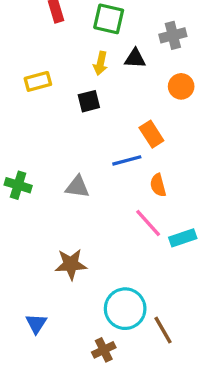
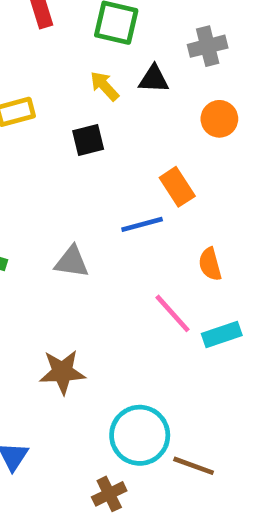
yellow arrow: (100, 63) -> (105, 86), turned 125
orange semicircle: (158, 185) -> (210, 264), moved
brown line: (163, 330) -> (194, 466), turned -40

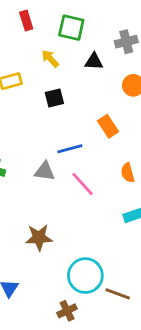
yellow arrow: (105, 86) -> (50, 59), moved
blue line: (142, 224) -> (70, 149), moved
pink line: (172, 313) -> (83, 184), moved

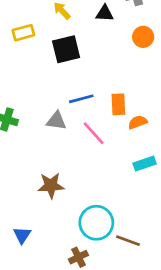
black square: (54, 98) -> (66, 49), size x1.5
orange rectangle: (108, 126) -> (118, 104), moved, turned 30
orange semicircle: (128, 173) -> (138, 122), turned 84

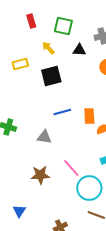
gray triangle: (56, 121) -> (44, 137), moved
pink line: (94, 133) -> (71, 168), moved
cyan circle: (96, 223) -> (89, 188), moved

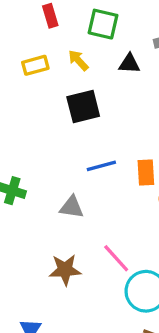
yellow rectangle: (20, 64) -> (35, 65), moved

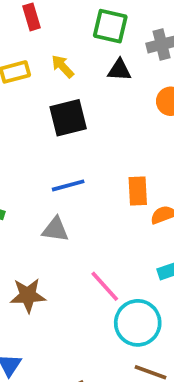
green square: (103, 24) -> (110, 26), moved
blue line: (101, 166) -> (68, 185), moved
brown star: (65, 270) -> (28, 295), moved

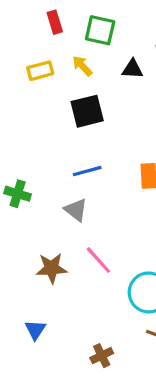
green square: (110, 26) -> (100, 30), moved
gray triangle: (55, 229) -> (76, 210), turned 30
pink line: (105, 286) -> (98, 260), moved

